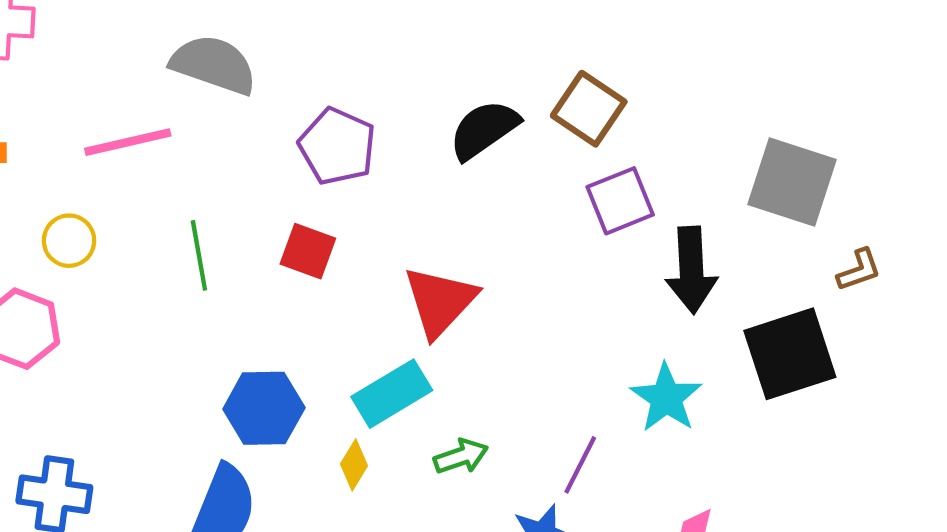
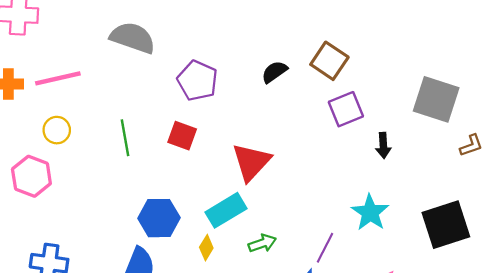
black semicircle: (484, 130) -> (274, 72), size x0.7
pink line: (128, 142) -> (58, 78), moved
black arrow: (691, 270) -> (383, 145), size x0.6
black square: (790, 354) -> (446, 225), moved

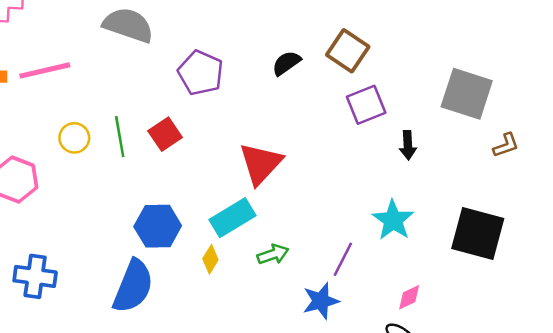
yellow circle: (57, 130) -> (74, 138), moved
red square: (182, 136) -> (165, 134), moved, turned 36
black square: (446, 225) -> (478, 234), turned 33

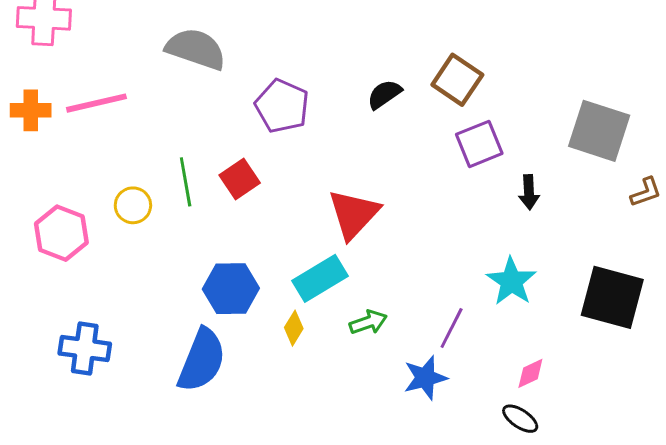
yellow circle: (74, 138) -> (133, 205), moved

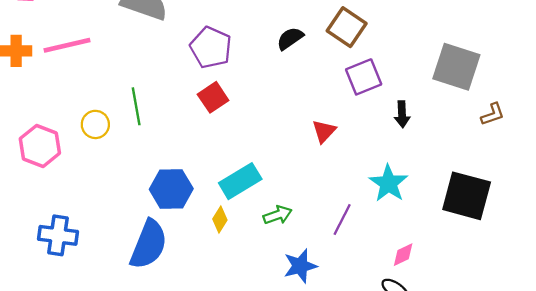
red square: (240, 179) -> (213, 97), moved
red triangle: (354, 214) -> (324, 131), moved, size x0.6
blue star: (425, 378) -> (300, 266), moved

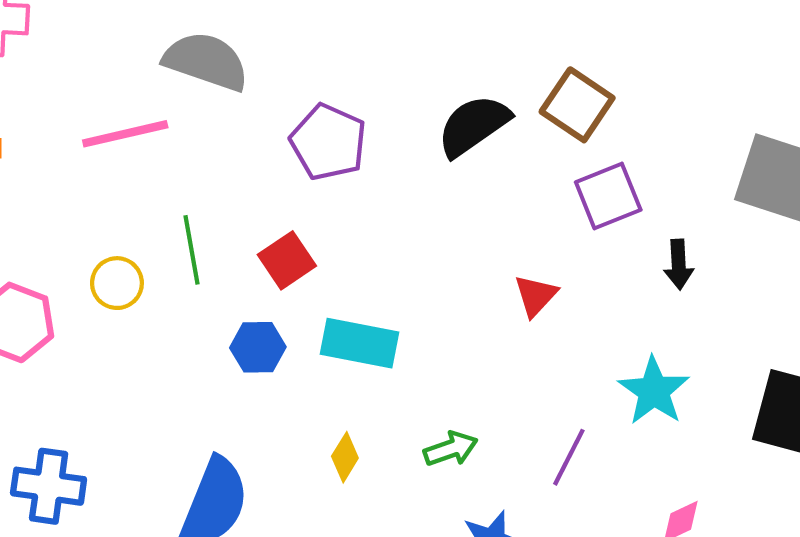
black semicircle: (290, 38) -> (473, 126), size x1.5
pink line: (67, 45) -> (125, 134), moved
red square: (213, 97) -> (287, 260), moved
cyan rectangle: (240, 181) -> (359, 343), moved, turned 42
blue hexagon: (171, 189) -> (258, 347), moved, size x0.7

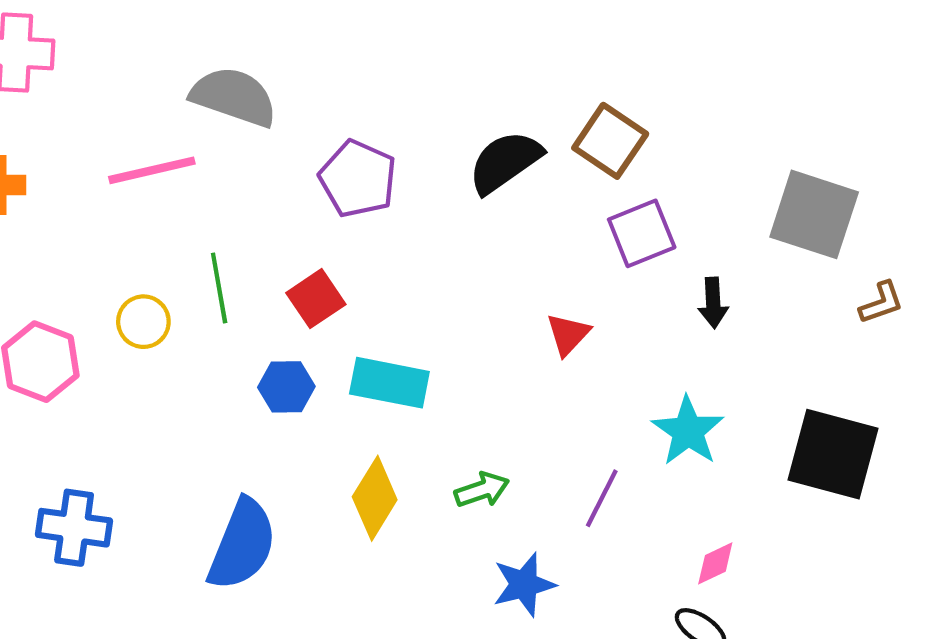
yellow diamond: (345, 457) -> (375, 498), size x1.6

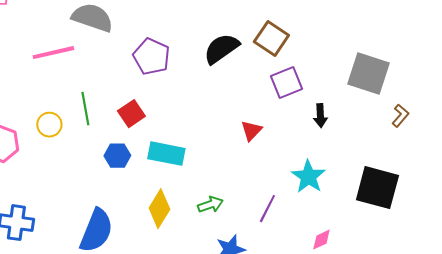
brown L-shape: (881, 303) -> (400, 116), turned -30

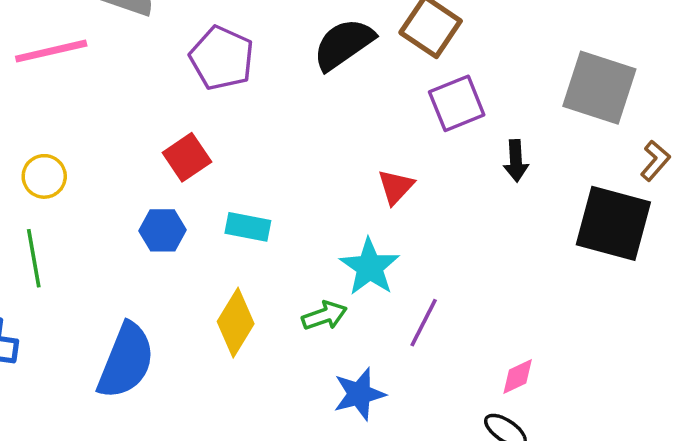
green line: (85, 109) -> (34, 258), moved
cyan rectangle: (166, 154) -> (248, 227), size x0.7
cyan star: (308, 177) -> (370, 267), moved
black square: (377, 188) -> (613, 223), moved

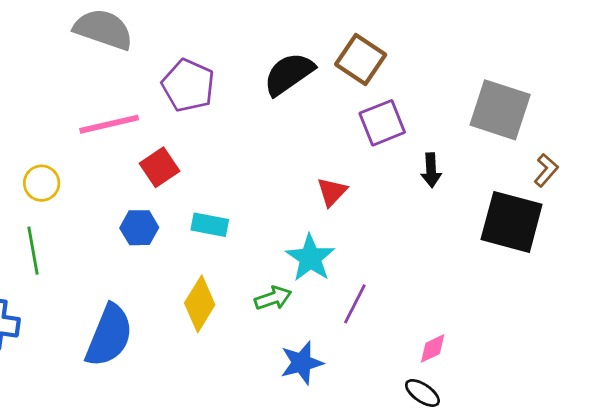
pink line: (51, 51) -> (109, 124), moved

